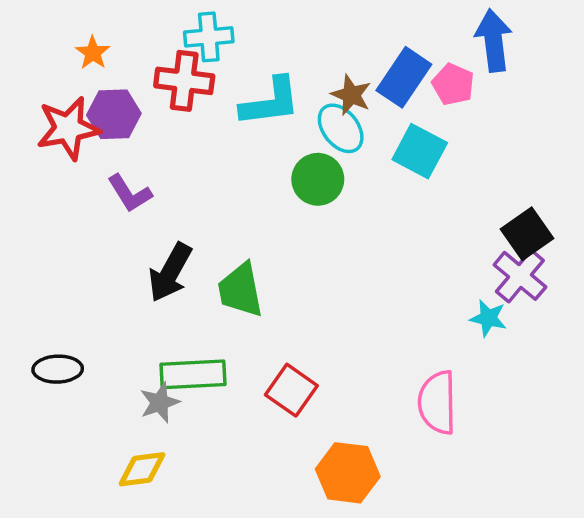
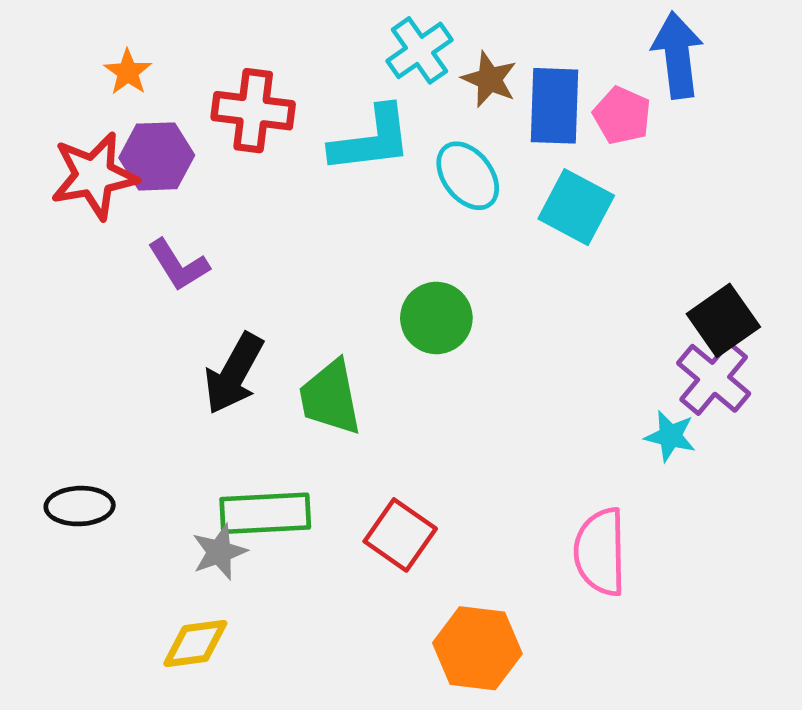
cyan cross: (209, 37) -> (419, 50), moved, turned -30
blue rectangle: (404, 77) -> (555, 106), turned -32
brown star: (351, 95) -> (489, 79), moved
green circle: (318, 179) -> (436, 318), moved

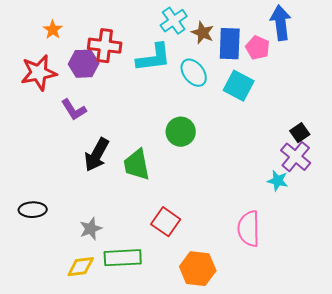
purple hexagon: (157, 156) -> (84, 64), moved
black square: (723, 320) -> (300, 133), size x0.7
green rectangle: (265, 513) -> (123, 258), moved

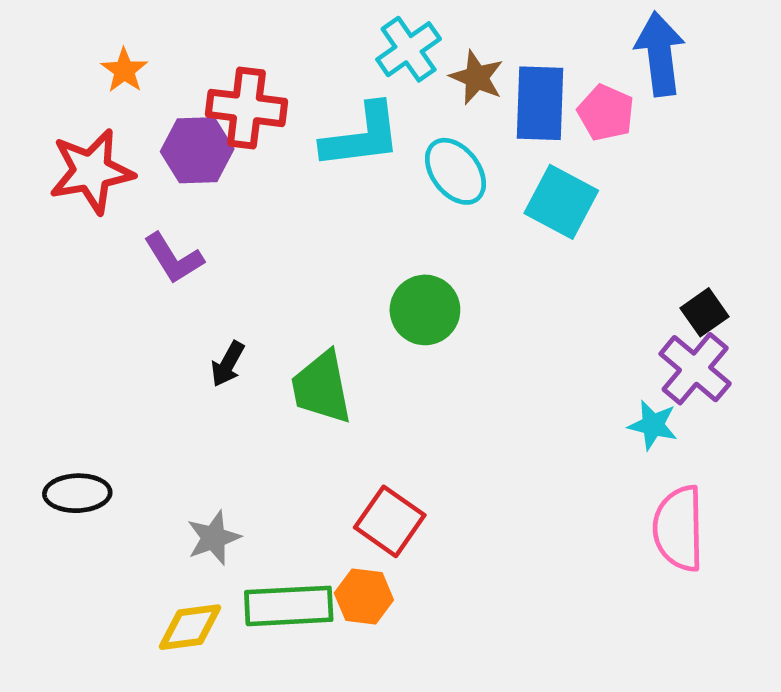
black arrow: (97, 155) -> (228, 364), size x0.6
pink semicircle: (249, 229) -> (679, 528), moved
orange hexagon: (198, 269) -> (364, 597), moved, size x0.7

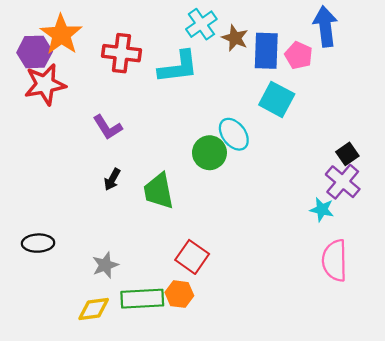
orange star: (124, 70) -> (61, 35), size x1.8
purple hexagon: (197, 150) -> (35, 52), moved
cyan ellipse: (455, 171) -> (234, 134), moved
purple L-shape: (174, 258) -> (108, 127), moved

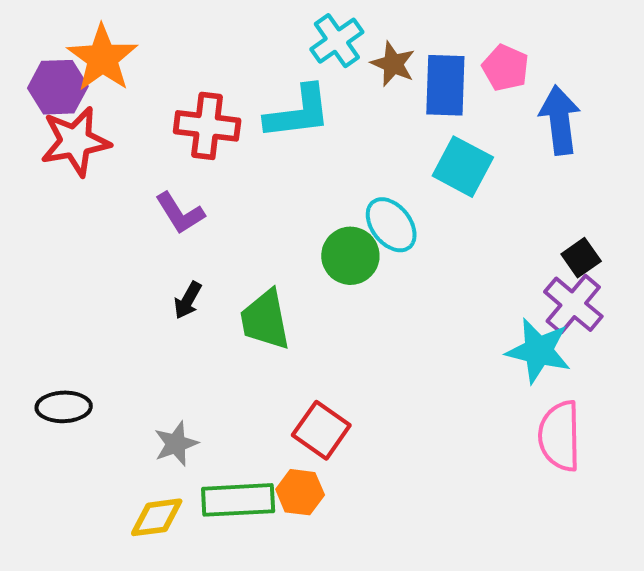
blue arrow: (325, 26) -> (560, 120), moved
red cross: (121, 53) -> (207, 126), moved
pink pentagon: (299, 55) -> (505, 68), moved
cyan star: (322, 209) -> (538, 351), size x1.6

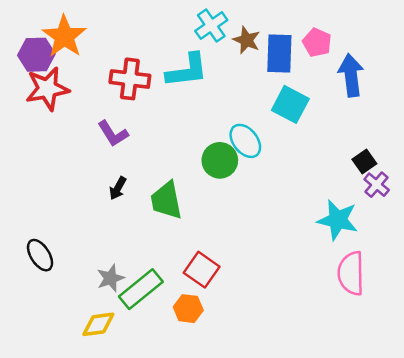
purple cross: (573, 304) -> (377, 185), moved, size x0.7
black ellipse: (64, 407) -> (40, 255), turned 60
green rectangle: (238, 500) -> (141, 289), moved, turned -36

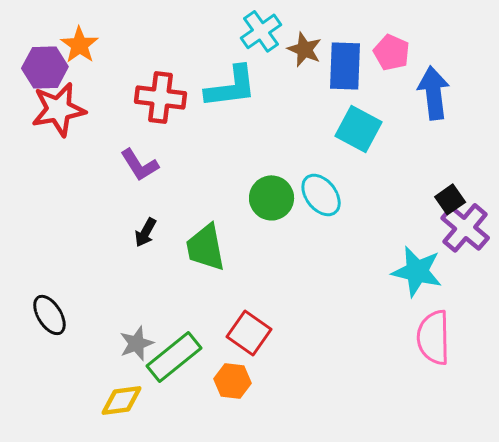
orange star: (64, 36) -> (79, 45), size x0.7
cyan ellipse: (245, 141) -> (321, 195), moved
purple cross: (377, 185) -> (465, 228), size x1.5

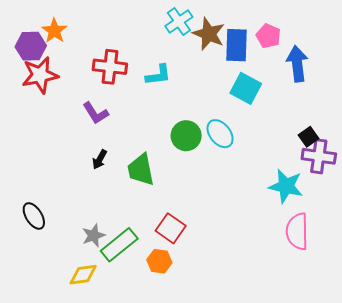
brown star: (305, 49) -> (209, 34), size x1.4
cyan L-shape: (231, 87) -> (158, 75), moved, size x0.7
purple cross: (465, 228) -> (319, 156), turned -32

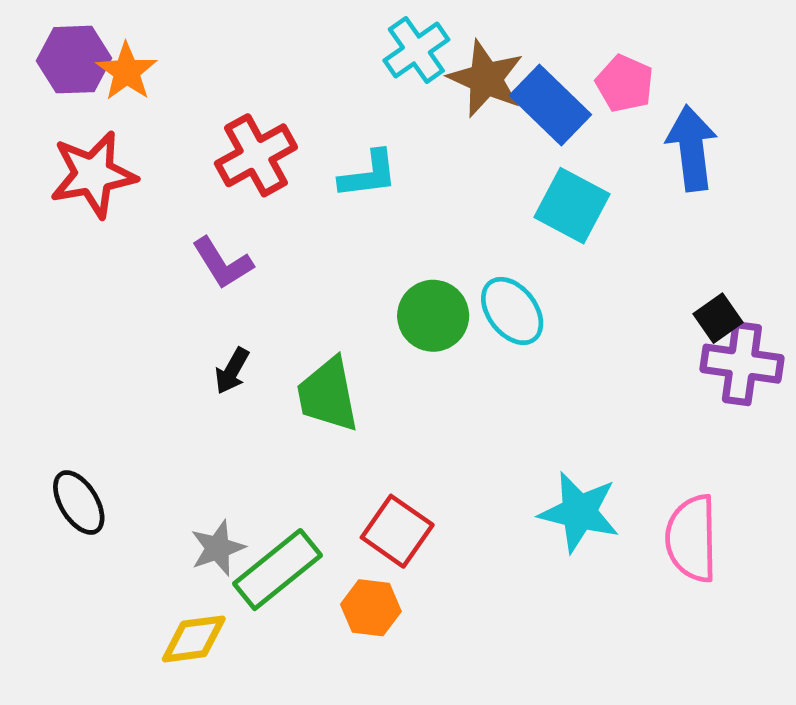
blue rectangle: (237, 45) -> (550, 105), turned -48
purple hexagon: (31, 46) -> (74, 60), moved
red cross: (110, 67) -> (256, 155), turned -36
cyan star: (286, 186) -> (579, 512), moved

